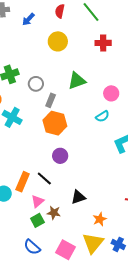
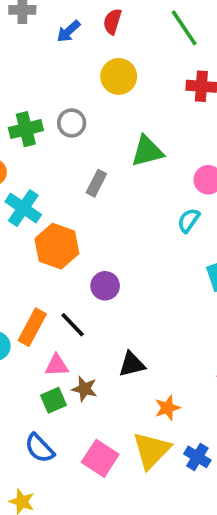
red semicircle: (60, 11) -> (112, 21), moved
gray circle: (36, 84) -> (72, 123), moved
cyan semicircle: (102, 116) -> (189, 220), turned 152
orange hexagon: (55, 123) -> (57, 246), moved
pink triangle: (38, 201) -> (57, 365), turned 32

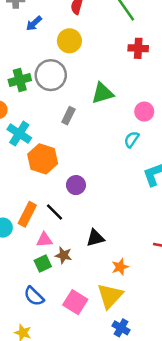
blue arrow: (69, 31) -> (34, 23), moved
yellow circle: (119, 76) -> (69, 41), moved
gray circle: (72, 123) -> (51, 75), size x1.6
blue cross: (197, 457) -> (121, 328), moved

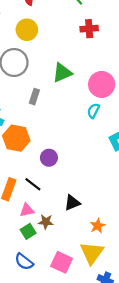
pink circle: (144, 112) -> (102, 84), size x1.5

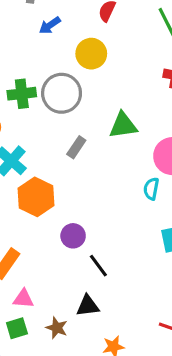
cyan semicircle: (93, 111) -> (151, 189), turned -32
black line: (33, 184) -> (98, 266), moved
brown star: (46, 222) -> (57, 328), moved

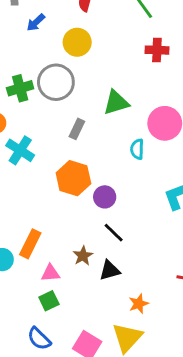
cyan semicircle: (151, 189) -> (137, 149), moved
orange hexagon: (36, 197) -> (73, 178), moved
purple circle: (73, 236) -> (105, 197), moved
brown star: (57, 328) -> (83, 256), moved, turned 30

